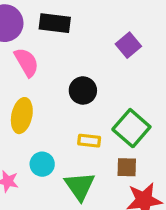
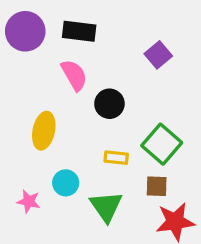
pink semicircle: (27, 62) -> (74, 75), moved

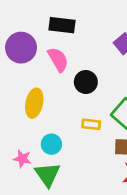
purple circle: (25, 31) -> (21, 48), moved
green triangle: (106, 206) -> (47, 175), moved

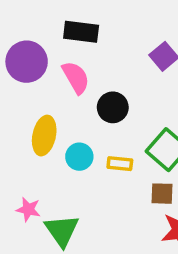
cyan circle: (51, 144) -> (79, 157), moved

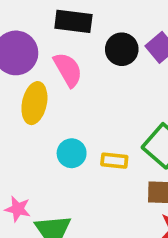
black circle: (113, 107) -> (122, 49), moved
yellow ellipse: (44, 136) -> (34, 103), moved

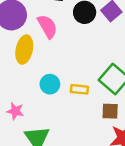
pink star: (18, 209) -> (15, 111), moved

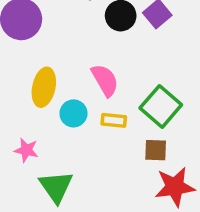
pink semicircle: (47, 26) -> (105, 80), moved
yellow ellipse: (24, 50) -> (44, 87), moved

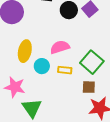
pink semicircle: (105, 80) -> (60, 47), turned -78
pink star: (26, 150) -> (15, 87), size x1.5

